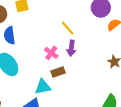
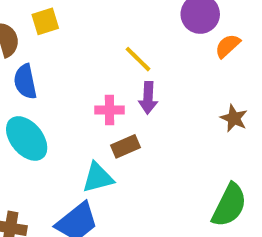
pink cross: (51, 53) -> (110, 110), turned -32

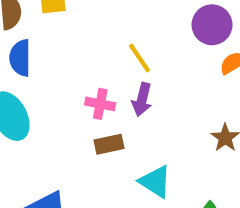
cyan triangle: (98, 178) -> (155, 182), moved, turned 36

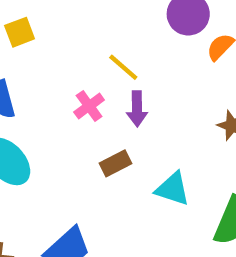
pink cross: (100, 104) -> (89, 106), moved, turned -32

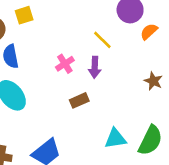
yellow line: (123, 67) -> (102, 40), moved
cyan triangle: (173, 189) -> (115, 139), moved, turned -30

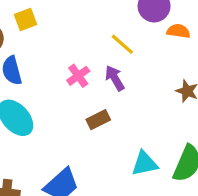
orange semicircle: (149, 32) -> (178, 31), turned 54
purple arrow: (95, 67) -> (115, 78), turned 150

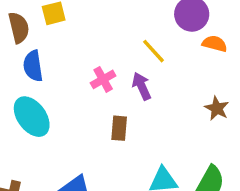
brown rectangle: (98, 120) -> (119, 128), turned -65

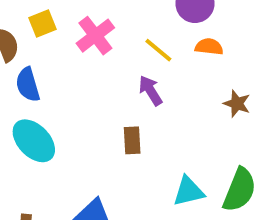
orange semicircle: (215, 44) -> (209, 47), moved
pink cross: (103, 79) -> (95, 36), moved, size x1.4

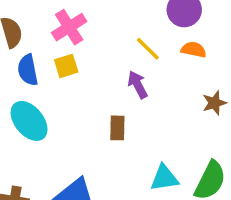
yellow square: (42, 23) -> (66, 66), moved
pink cross: (95, 36) -> (69, 27), moved
brown star: (237, 104) -> (214, 103), turned 30

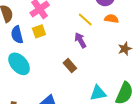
brown rectangle: (117, 128) -> (70, 66), turned -40

